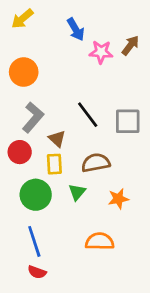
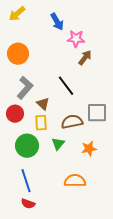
brown arrow: (130, 45) -> (85, 58), moved
gray square: (128, 121) -> (97, 113), moved

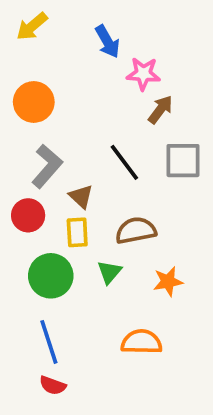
gray square: (97, 113) -> (183, 161), moved

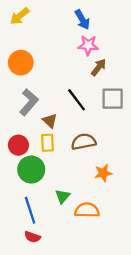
blue arrow: (107, 42) -> (82, 20), moved
red circle: (28, 215) -> (18, 145), moved
green triangle: (109, 272) -> (63, 196), moved

